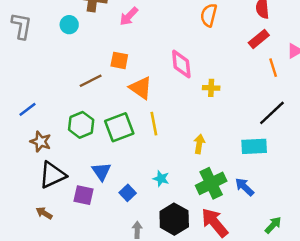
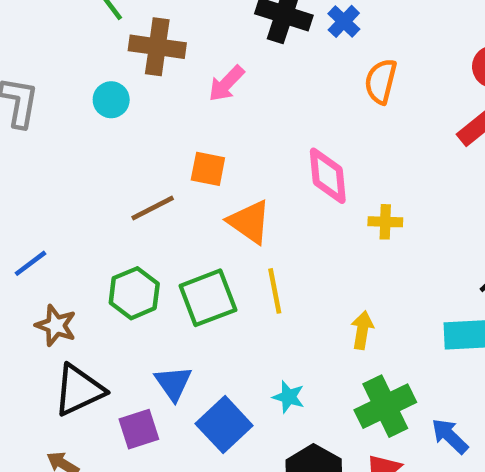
blue arrow: (245, 187) -> (450, 436), moved
blue square: (128, 193) -> (224, 425), size x1.6
purple square: (84, 195) -> (139, 429), turned -30

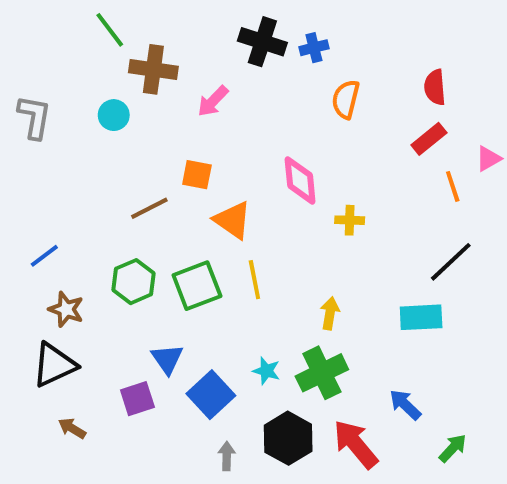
blue cross: (344, 21) -> (314, 48), turned 32
black triangle: (79, 390) -> (54, 365), moved
green cross: (385, 406) -> (322, 373), moved

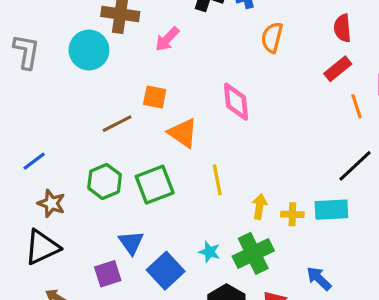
cyan circle: (114, 115) -> (89, 50), size x1.6
yellow cross: (350, 220) -> (292, 214), moved
yellow line: (254, 280) -> (217, 180), moved

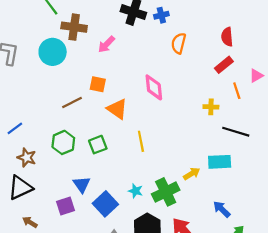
black line: (355, 166) -> (236, 132), turned 60
green square: (155, 185) -> (98, 145), size x0.7
yellow arrow: (259, 207) -> (192, 174), moved, turned 49
yellow cross: (292, 214) -> (211, 107), moved
blue arrow: (319, 278) -> (222, 209), moved

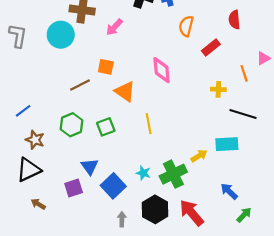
red rectangle: (224, 65) -> (211, 48), moved

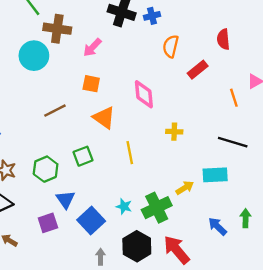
orange square: (106, 67) -> (91, 84), moved
yellow cross: (218, 89) -> (174, 132), moved
green hexagon: (71, 125) -> (46, 169), moved
green arrow: (244, 215) -> (246, 218), moved, turned -42

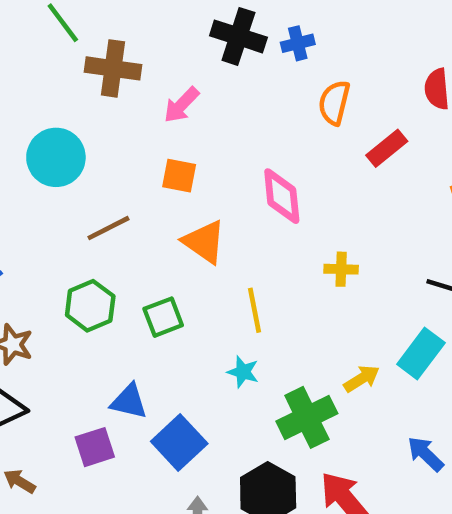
cyan circle: (34, 56) -> (56, 157), moved
green hexagon: (46, 169) -> (90, 306), moved
cyan rectangle: (215, 175) -> (421, 354), turned -50
blue triangle: (65, 199) -> (129, 401), turned -42
cyan star: (124, 206) -> (243, 372), moved

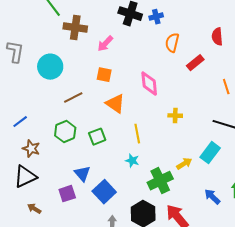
blue triangle: (129, 401) -> (82, 174), turned 36

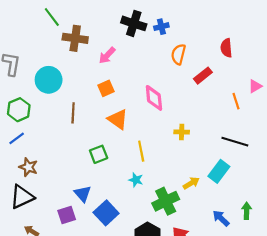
orange square: (104, 75) -> (106, 88), turned -35
brown line: (73, 98) -> (73, 113), turned -60
green hexagon: (65, 132) -> (19, 110), moved

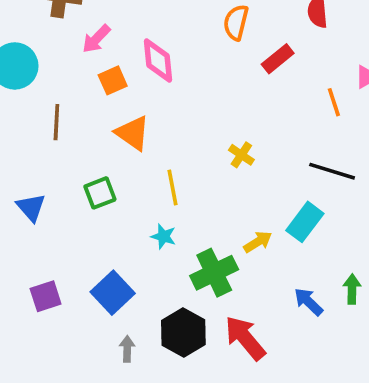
pink arrow: (107, 55) -> (96, 39), moved
pink diamond: (154, 98) -> (158, 61), moved
yellow cross: (182, 132) -> (241, 155), turned 32
blue triangle: (83, 194) -> (31, 207), moved

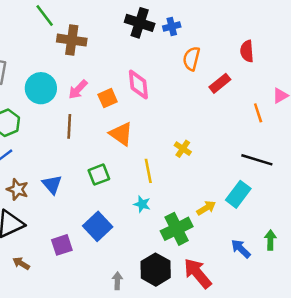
pink arrow: (96, 39) -> (78, 89), moved
yellow cross: (241, 155) -> (183, 149), moved
blue square: (113, 293) -> (98, 226), moved

